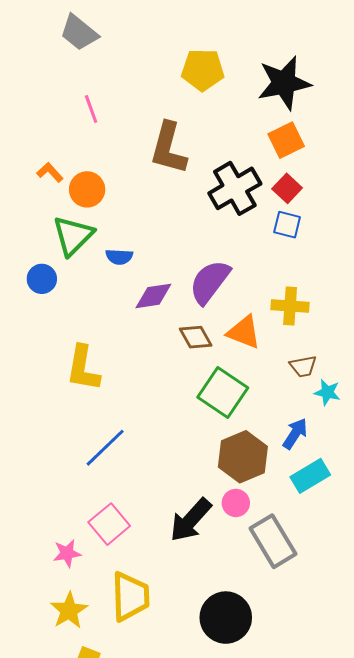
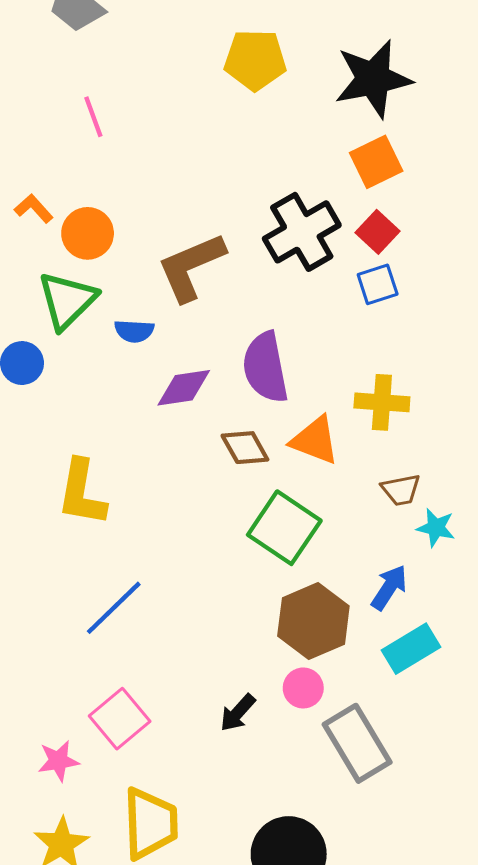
brown L-shape: (168, 148) -> (191, 267), moved, turned 52
blue square: (287, 225) -> (378, 284), turned -32
purple semicircle: (210, 282) -> (265, 367), turned -48
black arrow: (191, 520) -> (238, 713), size x0.6

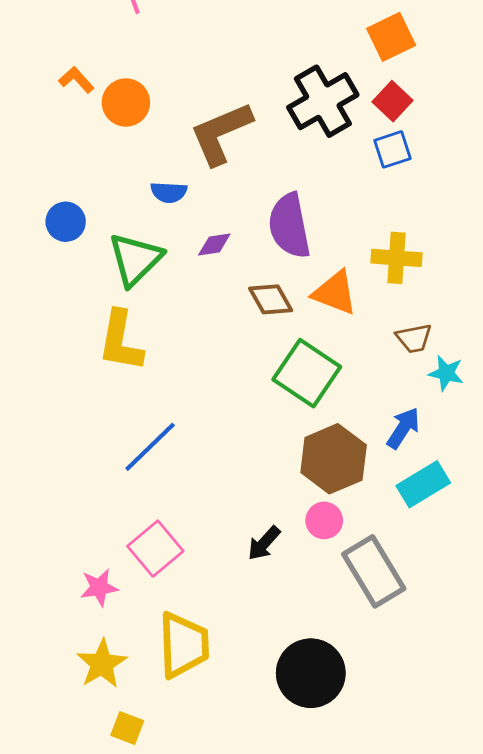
green triangle: (67, 300) -> (135, 259), moved
purple diamond: (184, 388) -> (214, 245), size x0.7

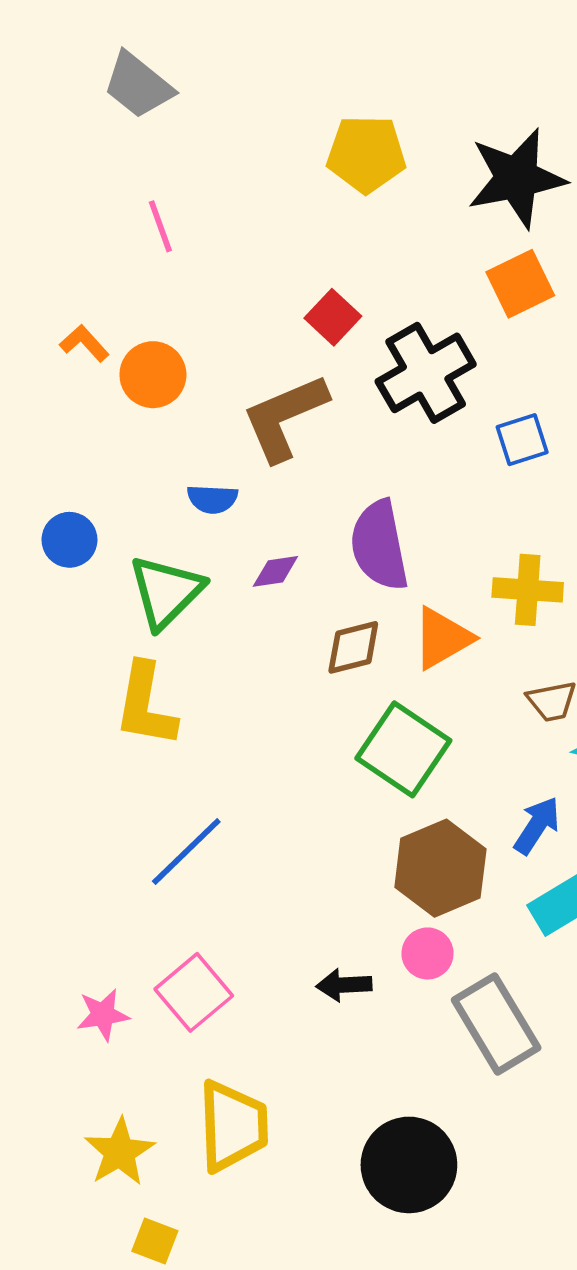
red square: (392, 101) -> (333, 317), moved
orange triangle: (335, 293) -> (442, 638), turned -51
brown diamond: (271, 299) -> (353, 647), turned -75
black arrow: (264, 543) -> (344, 985), turned 45
pink star: (99, 587) -> (103, 1015), moved

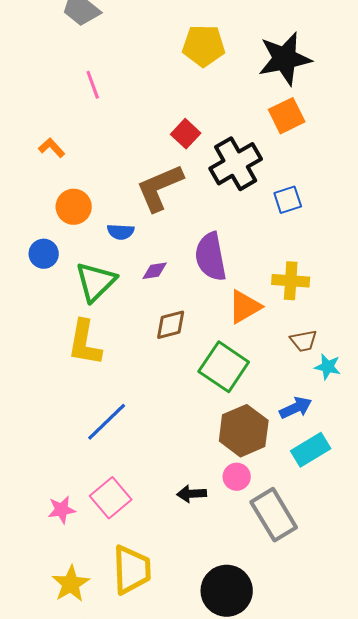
orange circle: (153, 375) -> (74, 207), moved
brown diamond: (353, 647) -> (171, 325), moved
blue arrow: (537, 825) -> (296, 408), turned 32

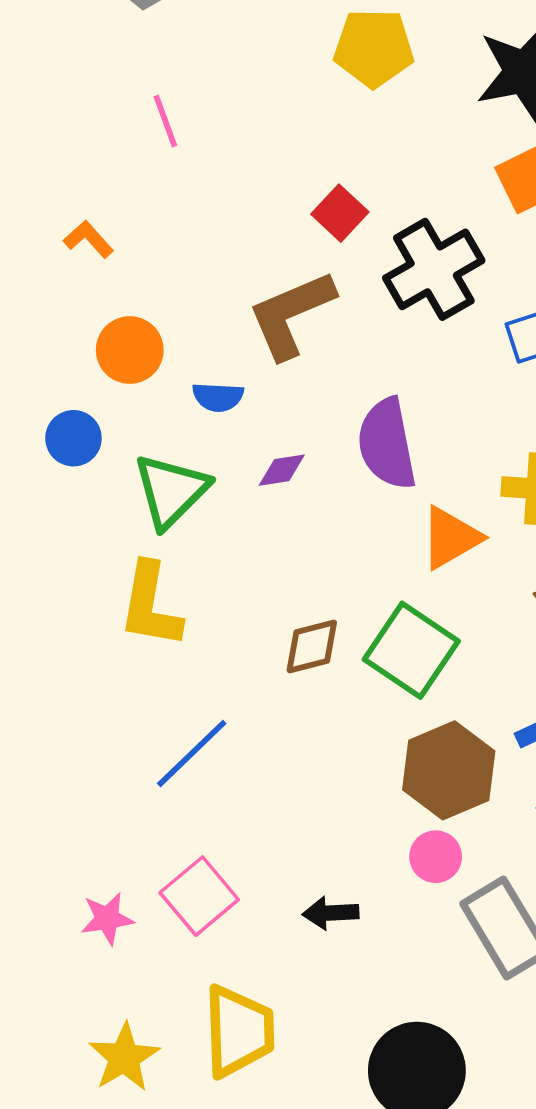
brown diamond: (171, 325) -> (312, 647), moved
black arrow: (192, 494) -> (331, 913), moved

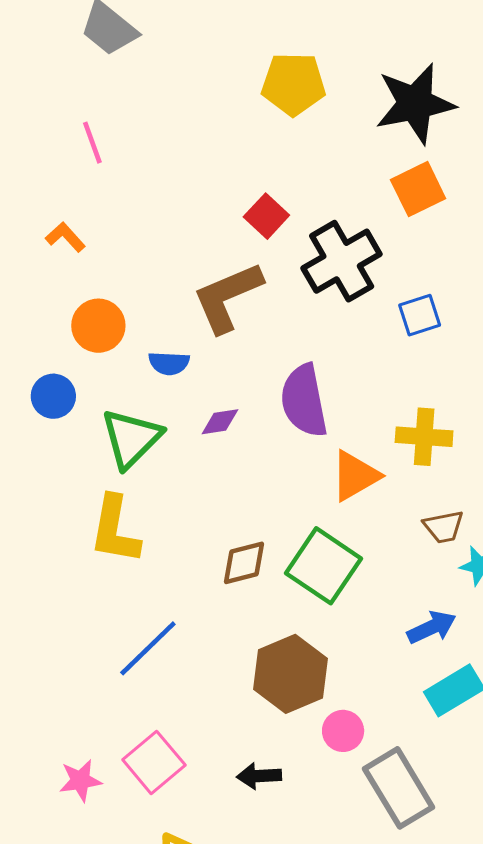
pink line: (165, 121) -> (92, 143), moved
brown hexagon: (449, 770) -> (291, 674), moved

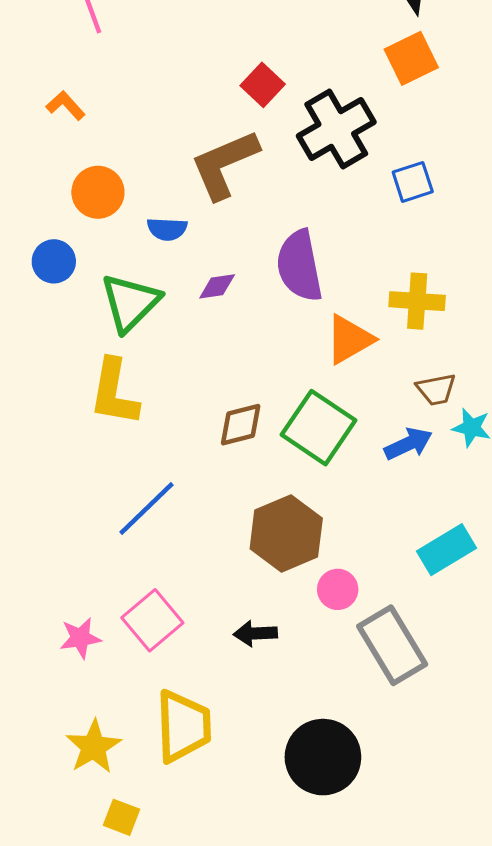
blue arrow: (432, 627) -> (408, 444), moved

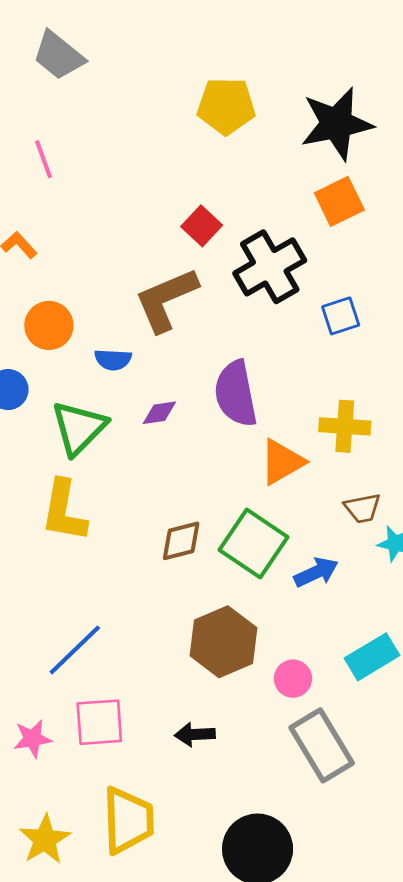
blue arrow: (408, 444) -> (316, 572), moved
blue line: (146, 508) -> (75, 650), moved
pink circle: (338, 589) -> (293, 679), moved
pink square: (152, 620) -> (99, 722), turned 36

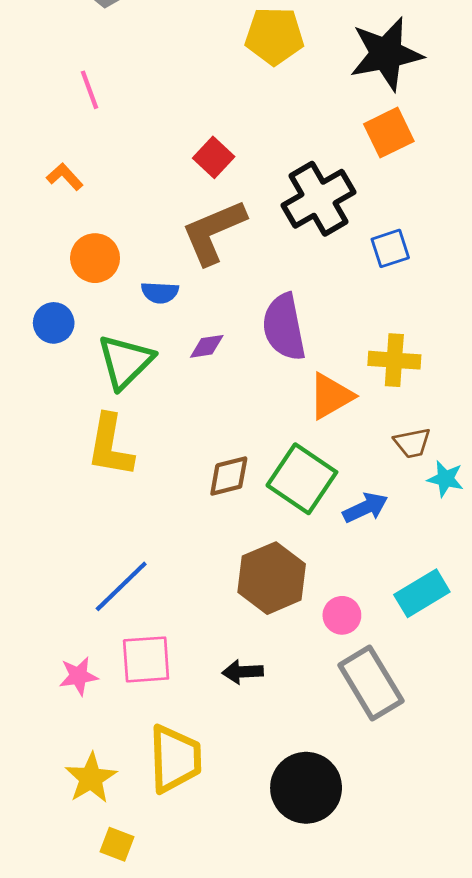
red square: (202, 226) -> (214, 157), moved

